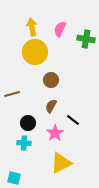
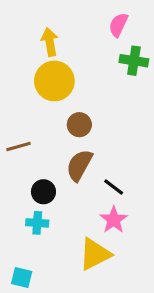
pink semicircle: (60, 29) -> (118, 25), moved
brown semicircle: (51, 106) -> (79, 165), size x1.5
pink star: (55, 133) -> (114, 220), moved

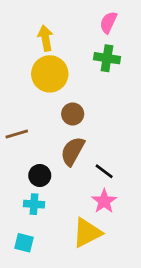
green cross: (134, 61) -> (107, 58), moved
cyan square: (22, 278) -> (24, 243), moved

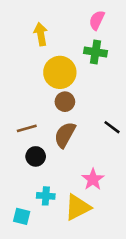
yellow circle: (50, 74) -> (60, 72), moved
brown line: (17, 134) -> (27, 128), moved
black line: (104, 171) -> (112, 127), moved
cyan cross: (34, 204) -> (46, 196), moved

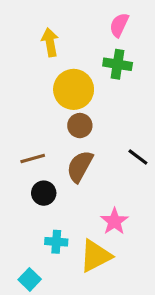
cyan square: (22, 216) -> (30, 279), moved, turned 30

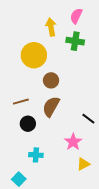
yellow arrow: (50, 42) -> (51, 27), moved
yellow circle: (74, 89) -> (34, 55), moved
black line: (138, 157) -> (88, 119), moved
yellow triangle: (96, 256) -> (83, 164), moved, size x0.6

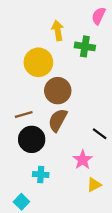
pink semicircle: (76, 16) -> (98, 16), moved
brown circle: (51, 80) -> (58, 91), size x1.5
black circle: (28, 124) -> (32, 139), size x1.5

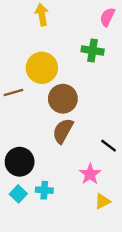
yellow arrow: (58, 31) -> (42, 15), moved
brown line: (24, 114) -> (13, 93), moved
black circle: (32, 139) -> (20, 162), moved
cyan square: (21, 202) -> (18, 194), moved

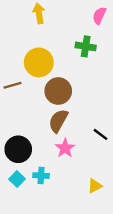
pink star: (90, 174) -> (65, 148), moved

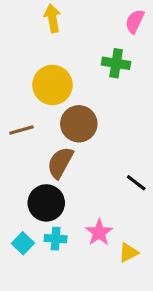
brown line: (13, 85) -> (21, 130), moved
brown semicircle: (58, 121) -> (60, 163), moved
pink star: (65, 148) -> (99, 232), moved
black circle: (18, 149) -> (46, 203), moved

